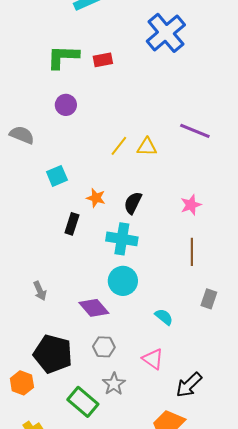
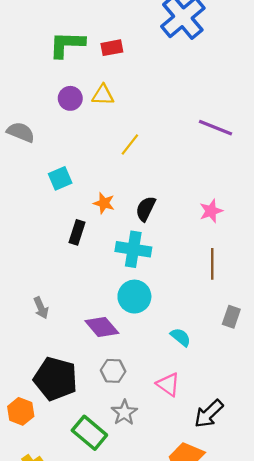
yellow triangle: (147, 147) -> (103, 95), moved

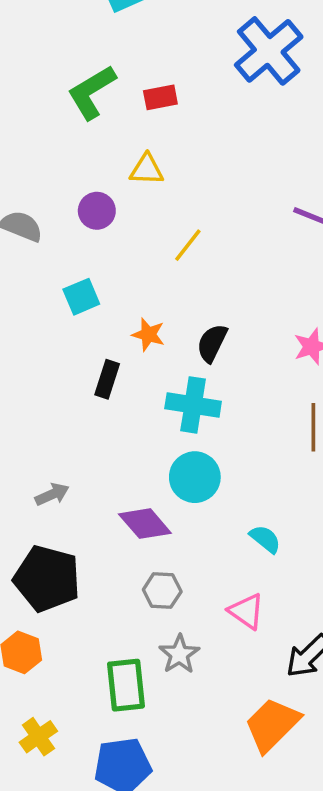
green L-shape: (67, 44) -> (92, 92), turned -33
purple circle: (70, 98) -> (97, 211), moved
gray arrow: (41, 308) -> (52, 494), turned -90
black pentagon: (56, 379) -> (47, 579), moved
green rectangle: (89, 433) -> (126, 685), turned 44

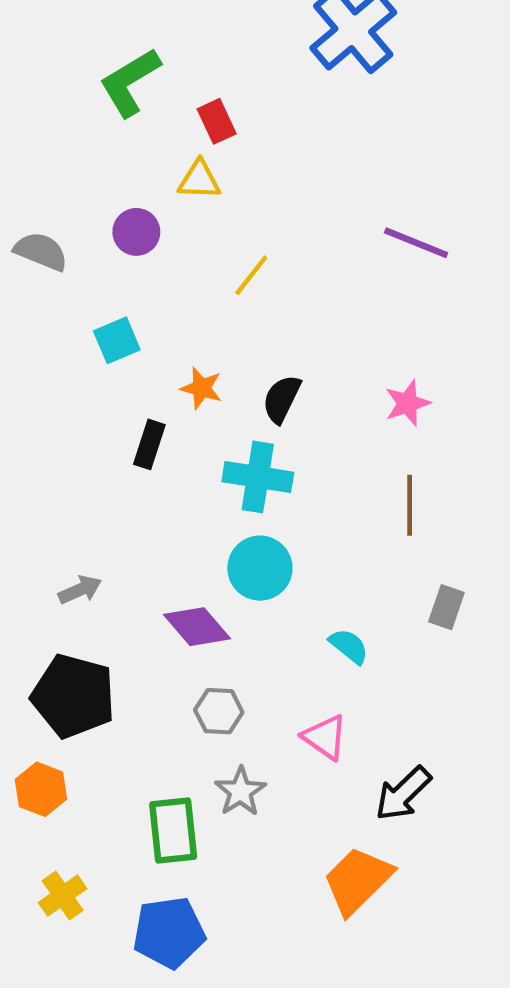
red rectangle: (160, 97) -> (217, 121), moved, turned 76

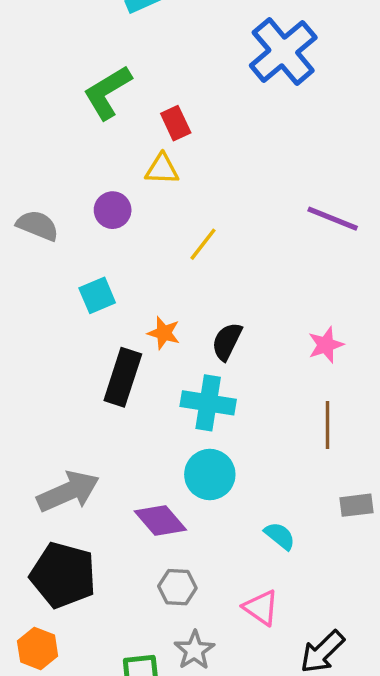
black rectangle: (149, 444) -> (123, 377), size x1.5
gray arrow: (80, 590) -> (68, 492), size x1.8
gray rectangle: (446, 607) -> (356, 505), turned 64

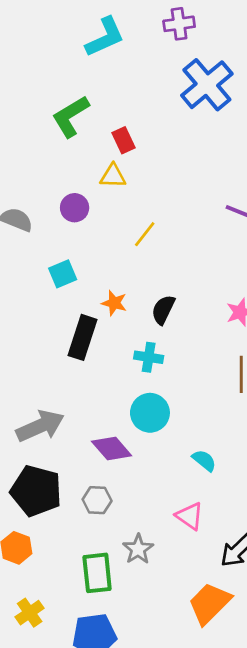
cyan cross: (208, 403) -> (149, 357), size x0.7
gray hexagon: (177, 587) -> (97, 500), moved

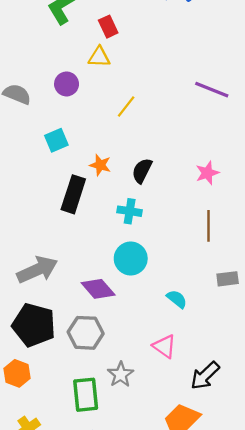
gray hexagon: (97, 500) -> (86, 333), size x1.4

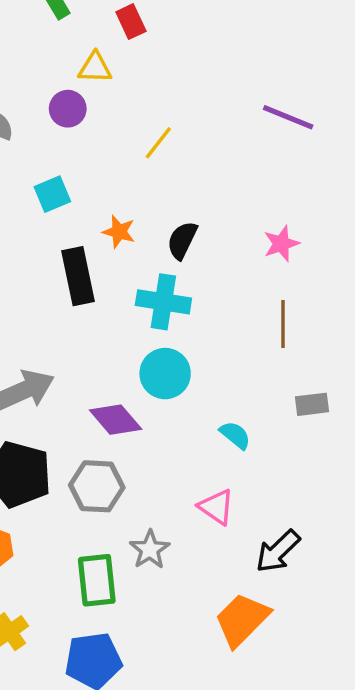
yellow triangle: (99, 57) -> (95, 68), moved
black rectangle: (73, 194) -> (78, 276), turned -30
cyan cross: (130, 211) -> (163, 302), size x1.4

